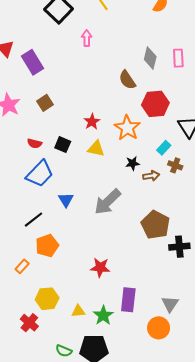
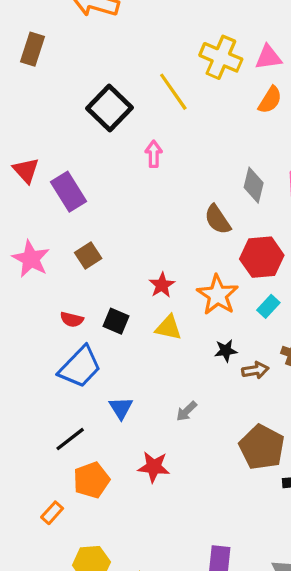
cyan rectangle: (164, 148) -> (268, 306), moved
gray arrow: (107, 202) -> (186, 411), size x0.5
red star: (100, 267) -> (154, 467), moved

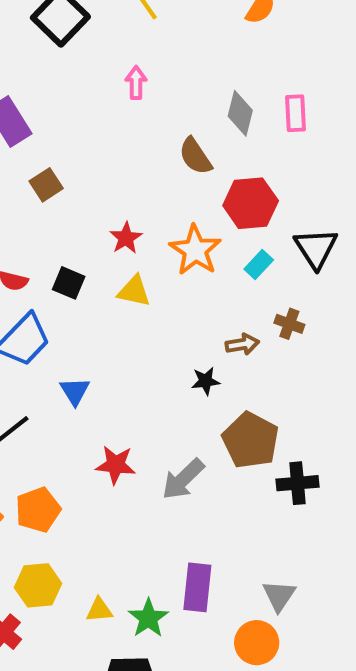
pink arrow: (154, 154) -> (136, 83), moved
brown square: (88, 256) -> (46, 185), moved
black star: (226, 351) -> (206, 381), moved
gray arrow: (186, 411) -> (183, 479), moved, size x1.6
orange pentagon: (91, 480) -> (38, 510), moved

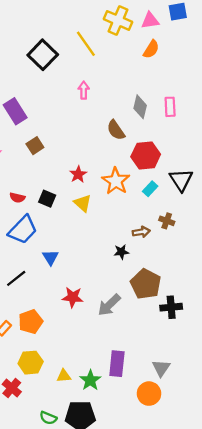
yellow triangle: (134, 291) -> (83, 203), turned 30

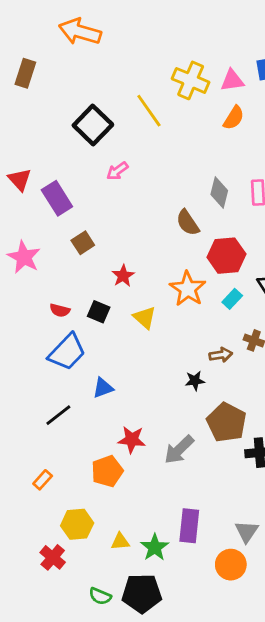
pink arrow: (84, 90) -> (117, 171), moved, turned -126
red star: (78, 174) -> (123, 276), moved
blue triangle: (50, 257) -> (103, 388), turned 42
orange pentagon: (31, 322) -> (107, 471), moved

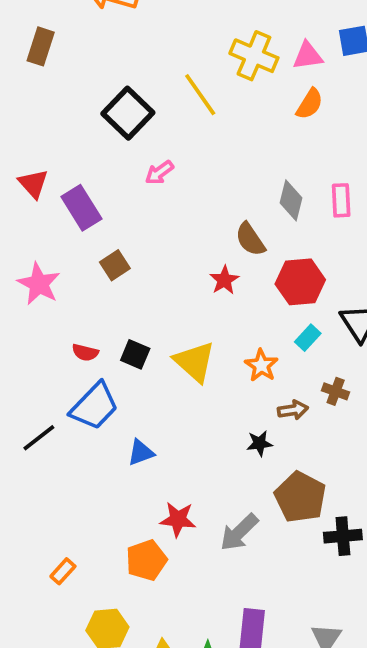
red star: (123, 276) -> (224, 280), moved
orange star: (188, 289) -> (261, 365), moved, size x0.7
yellow triangle: (145, 317) -> (195, 362), size x1.4
black line: (58, 415) -> (39, 438), moved

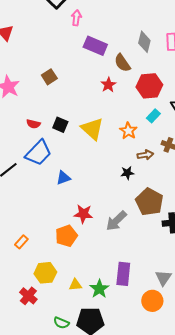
pink arrow: (159, 173) -> (76, 18), moved, turned 133
purple rectangle: (81, 208) -> (95, 46), moved, turned -35

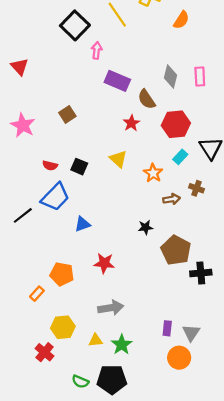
yellow triangle: (92, 129) -> (118, 159), moved, size x0.7
black star: (127, 173) -> (145, 227), moved
gray arrow: (116, 221) -> (111, 308), moved, turned -145
orange pentagon: (66, 236) -> (62, 274), moved, turned 30
purple rectangle: (123, 274) -> (167, 328), moved, size x0.6

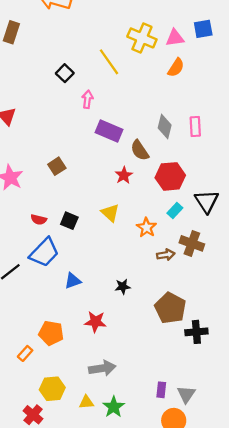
black square: (75, 25) -> (65, 73), size x0.6
brown cross: (197, 188) -> (192, 243), size x1.5
black star: (145, 227) -> (123, 287), moved

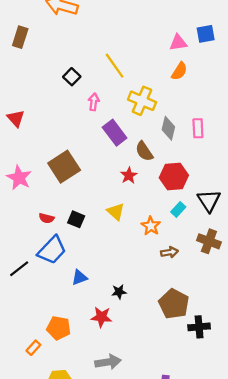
yellow cross: (142, 38) -> (142, 101), moved
purple rectangle: (109, 131) -> (115, 133), turned 30
brown square: (57, 166) -> (64, 167), size x1.8
brown cross: (192, 243) -> (209, 241), moved
black star: (123, 287) -> (119, 292), moved

